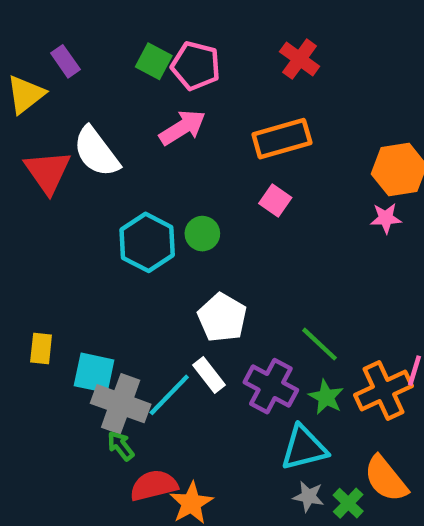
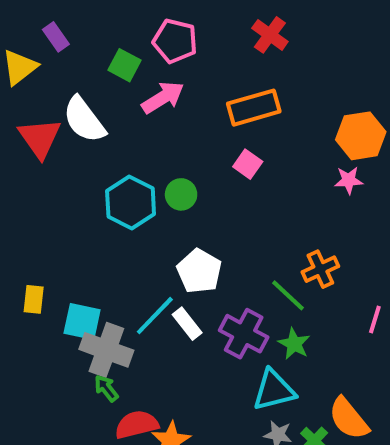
green square: (154, 61) -> (125, 65), moved
orange cross: (384, 390) -> (320, 269), moved, size x0.7
cyan line: (169, 395) -> (155, 316), moved

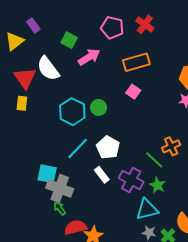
pink pentagon: (175, 41) -> (112, 28), moved
yellow rectangle: (34, 299) -> (22, 103), moved
cyan line: (155, 316) -> (78, 148), moved

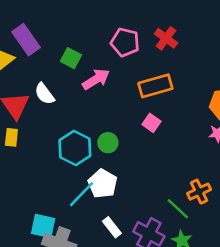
purple rectangle: (33, 25) -> (26, 40), size x1.6
white semicircle: (48, 69) -> (44, 94), size x0.7
white pentagon: (108, 147) -> (103, 184), moved

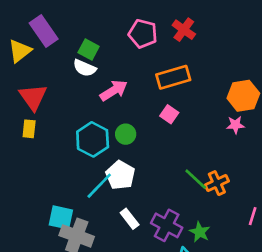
pink arrow: (96, 79) -> (114, 90), moved
white semicircle: (44, 94) -> (85, 68), moved, turned -30
green line: (178, 209) -> (196, 179), moved

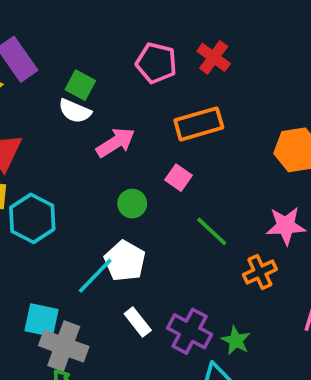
pink square: (169, 114) -> (178, 178), moved
pink star: (235, 125) -> (286, 226), moved, size x1.5
cyan hexagon: (93, 139) -> (32, 218), moved
green line: (196, 179) -> (212, 231), moved

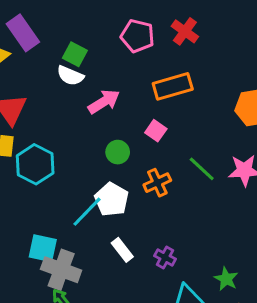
green line: (212, 231) -> (202, 169), moved
orange cross: (260, 272) -> (157, 183), moved
purple cross: (190, 331) -> (165, 257), size x0.6
green star: (236, 341) -> (226, 279), moved

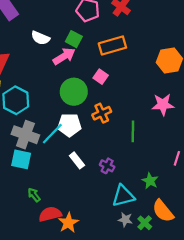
green square: (75, 54) -> (74, 39), moved
green circle: (118, 152) -> (74, 92), size x1.6
green line: (202, 169) -> (133, 131), moved, turned 48
white pentagon: (112, 199) -> (69, 125), turned -30
gray cross: (61, 270) -> (25, 135), moved

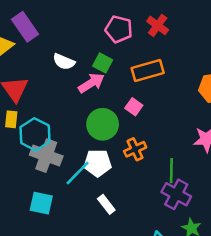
gray cross: (25, 135) -> (46, 156), moved
purple cross: (107, 166) -> (176, 194), moved, size x1.6

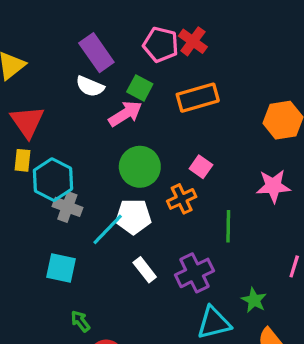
red cross: (158, 25) -> (193, 41), moved
purple rectangle: (25, 27) -> (96, 53), moved
pink square: (134, 107) -> (201, 167), moved
gray cross: (46, 156) -> (67, 207), size x0.7
purple cross: (176, 194) -> (195, 273), moved, turned 36

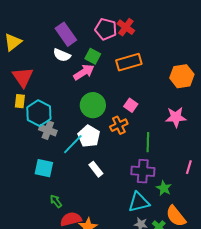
white pentagon: (133, 217) -> (89, 136), turned 30
purple cross: (195, 273) -> (143, 171), moved, turned 30

